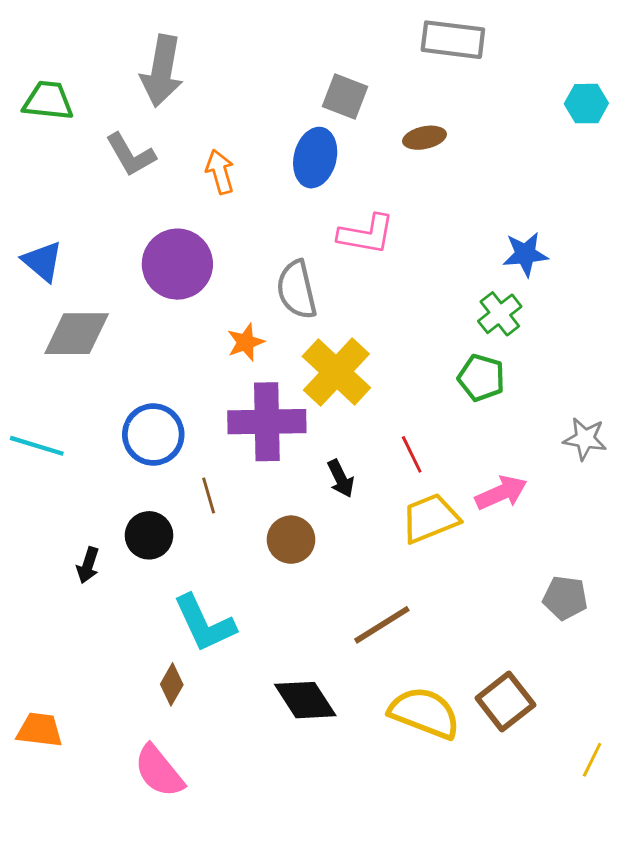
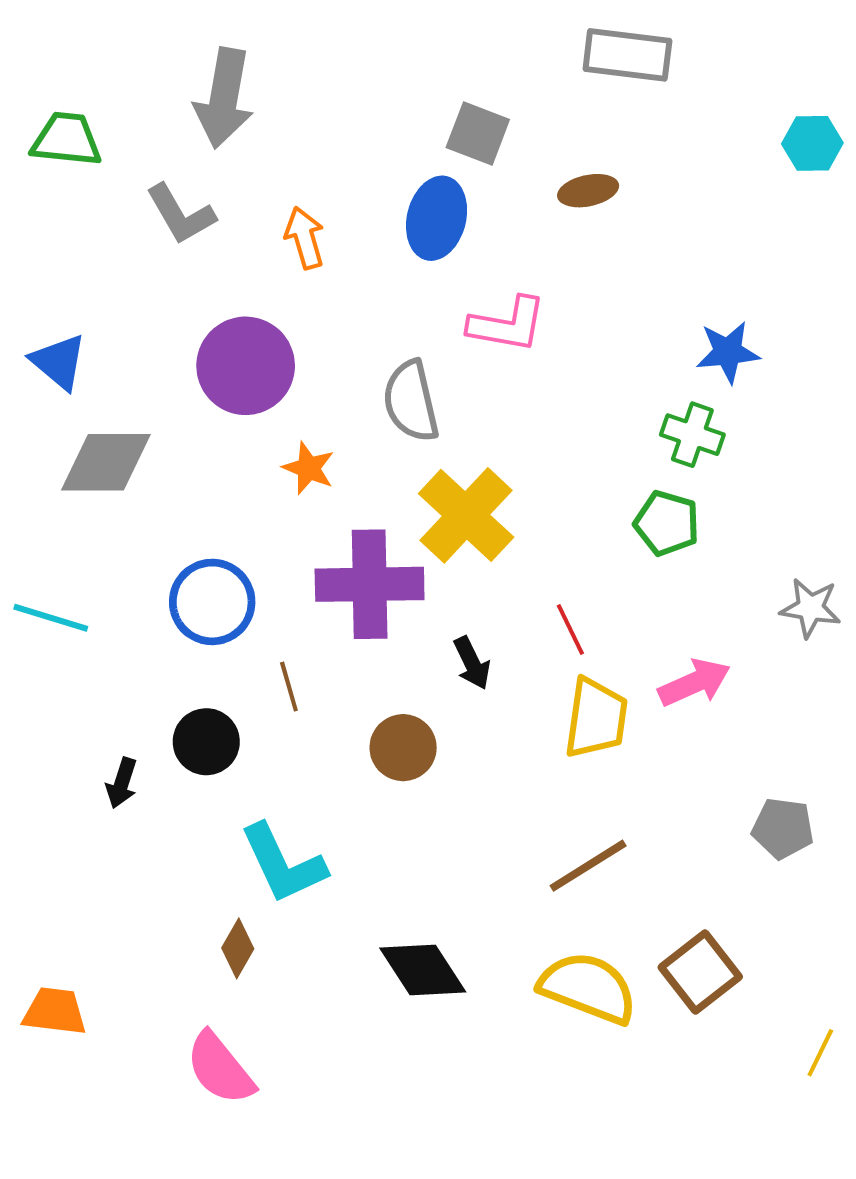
green cross: (500, 314) -> (692, 435), turned -33
orange star: (246, 342) -> (309, 468), moved, turned -30
yellow trapezoid: (430, 518) -> (596, 718), turned 120
brown line: (382, 625) -> (588, 866), moved

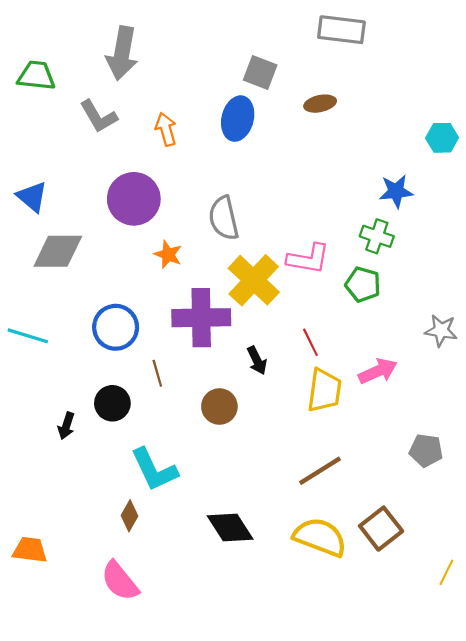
cyan hexagon: (812, 143) -> (442, 138), moved
pink L-shape: (507, 324) -> (308, 259), moved

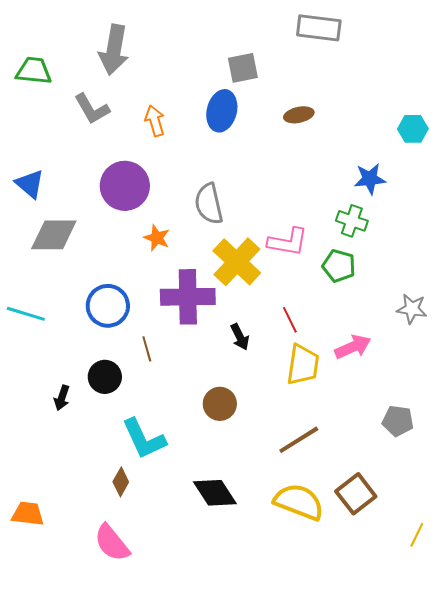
gray square: (260, 73) -> (243, 68), turned -32
brown ellipse: (320, 104) -> (299, 115), moved
brown circle: (219, 407) -> (220, 404), moved

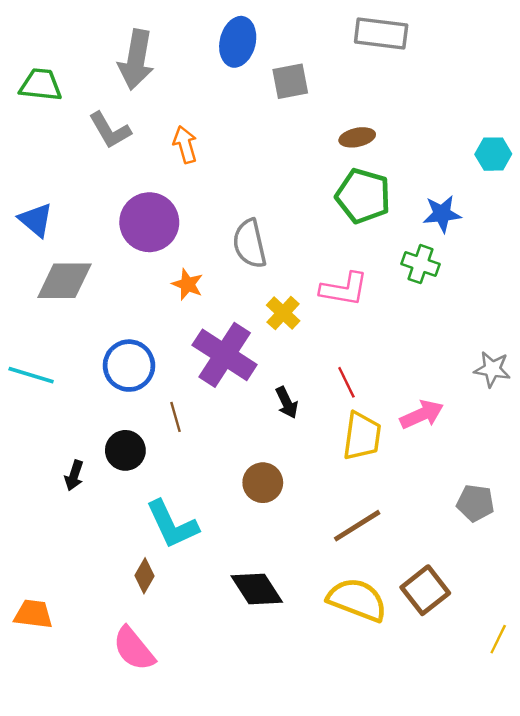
blue ellipse: (222, 111) -> (238, 42), moved
yellow cross: (237, 262) -> (283, 313), size x0.6
green pentagon: (339, 266) -> (363, 196), moved, size x1.4
purple cross: (188, 297) -> (225, 355), turned 34

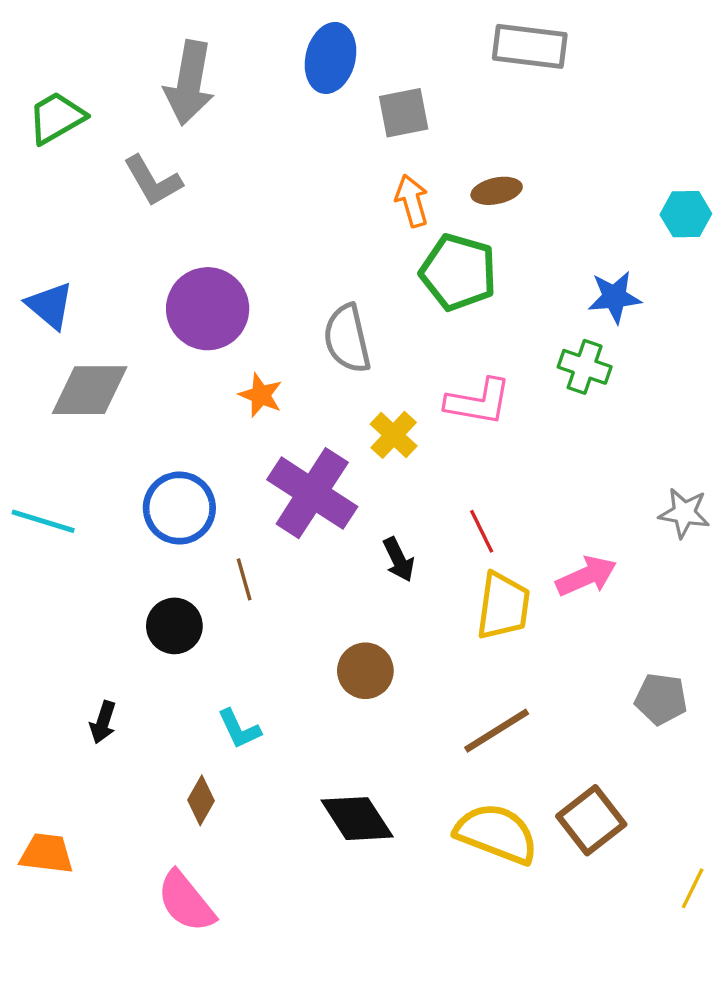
green trapezoid: (41, 85) -> (56, 118), turned -36
orange arrow: (185, 145) -> (412, 201), moved
green pentagon: (363, 196) -> (458, 272), moved
black arrow: (74, 475) -> (103, 722), moved
cyan L-shape: (172, 524) -> (239, 729), size x0.6

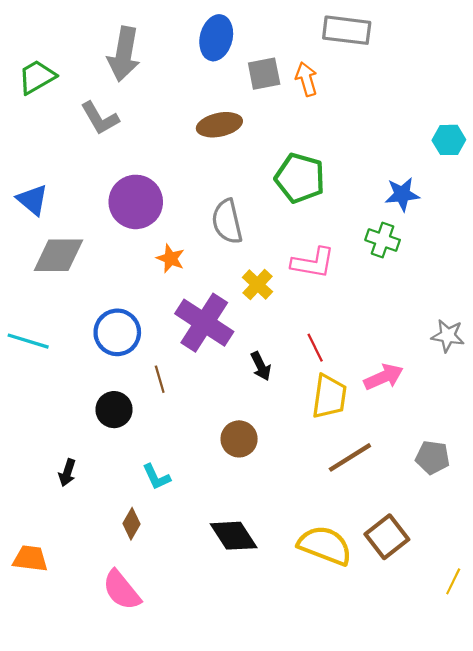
brown ellipse: (497, 191) -> (219, 125), moved, size x1.4
orange arrow: (412, 201) -> (306, 79), moved
brown line: (497, 731) -> (350, 457), moved

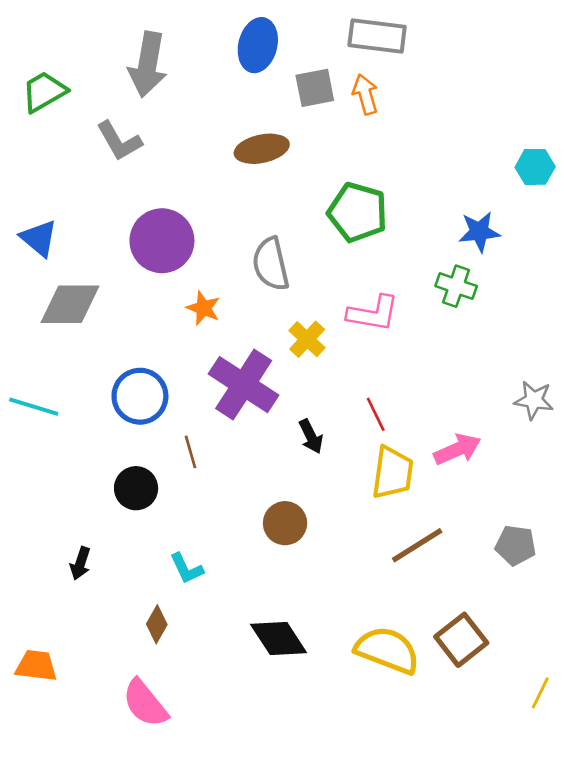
gray rectangle: (347, 30) -> (377, 36), moved

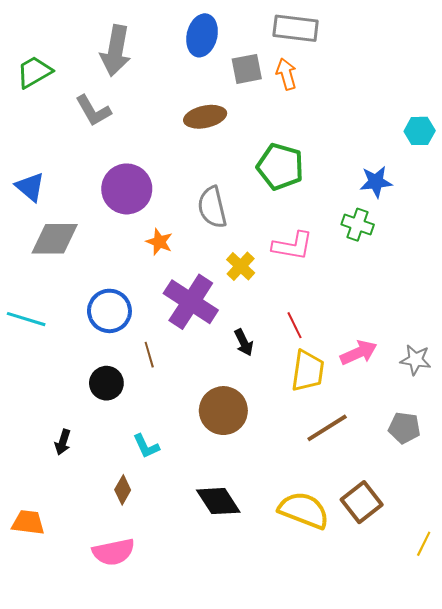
gray star: (534, 400) -> (416, 360), moved
brown circle: (285, 523) -> (223, 411), size x1.4
pink semicircle: (145, 703) -> (114, 552), turned -63

